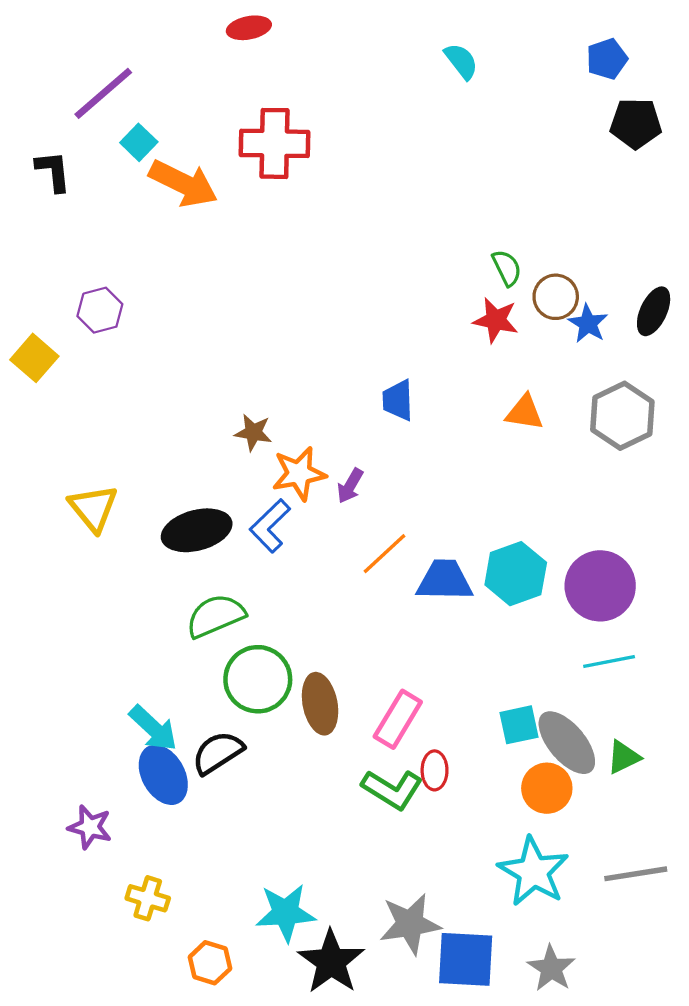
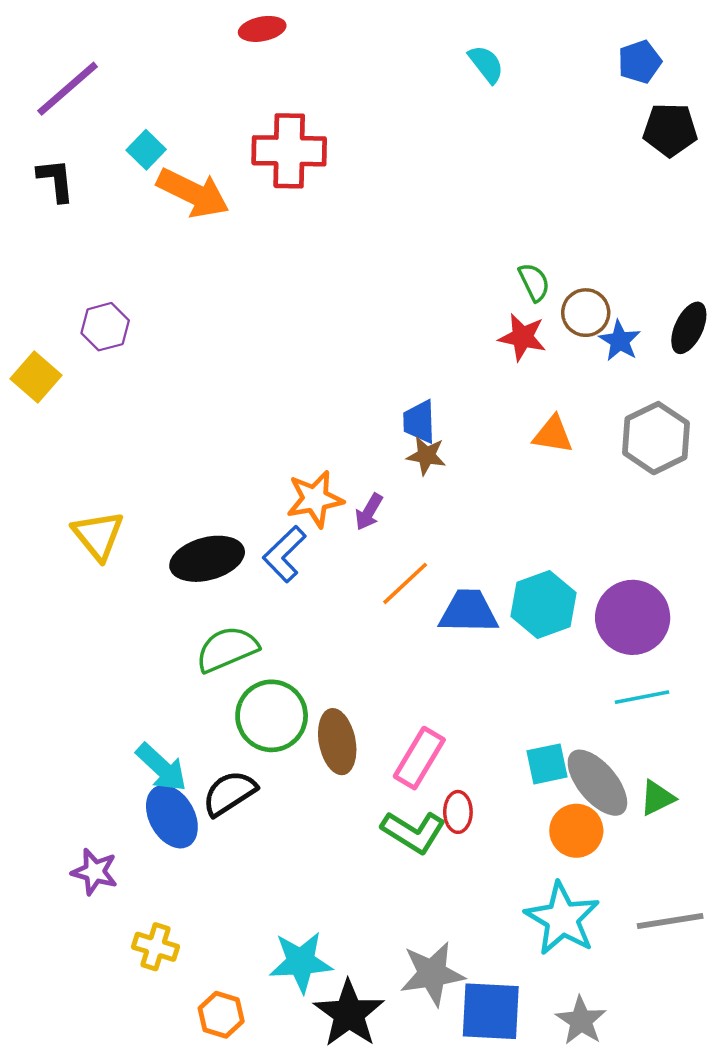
purple line: (103, 93) -> (68, 89), moved
brown star: (253, 432) -> (426, 456), moved

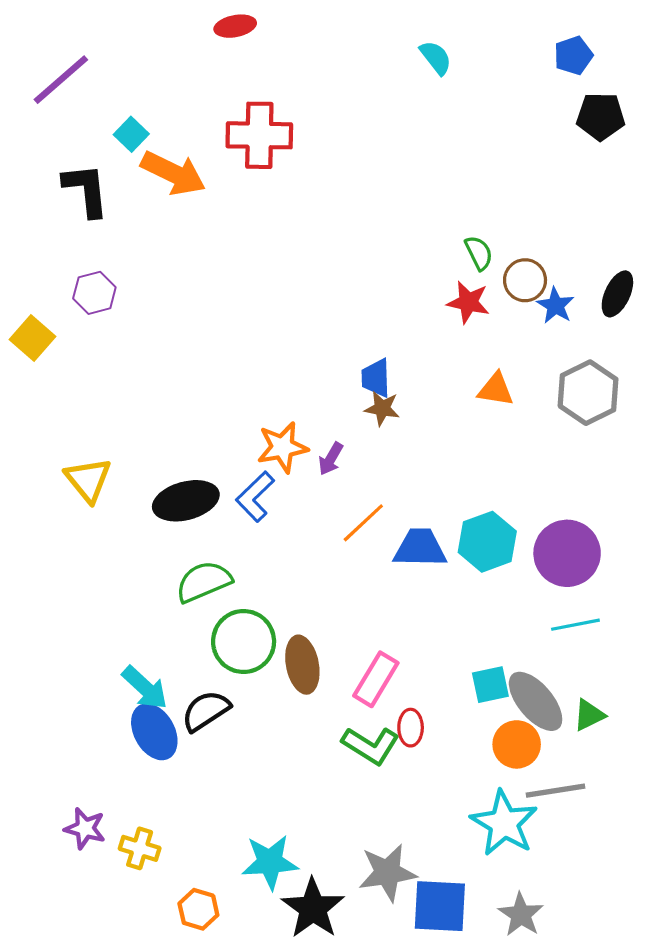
black L-shape: (56, 180) -> (86, 190), moved, size x1.4
purple star: (95, 872) -> (85, 828), moved
gray line: (670, 921) -> (555, 791), moved

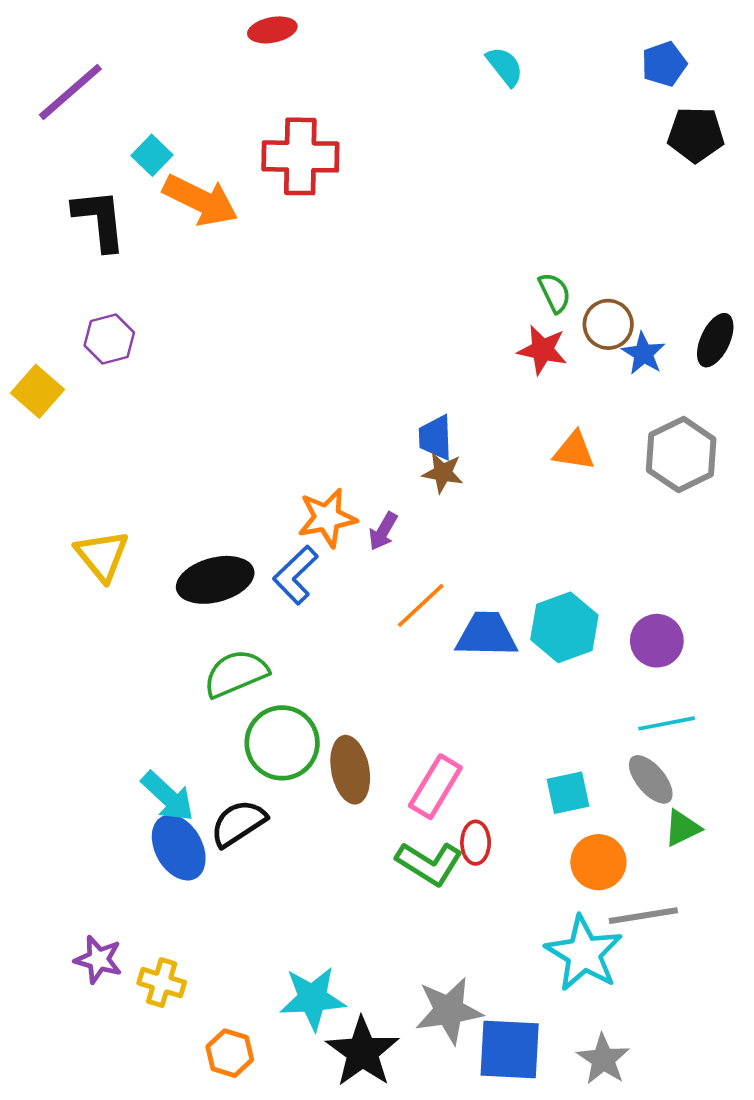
purple circle: (567, 553) -> (657, 641), size x0.7
gray ellipse: (536, 701) -> (651, 779), moved, size x0.7

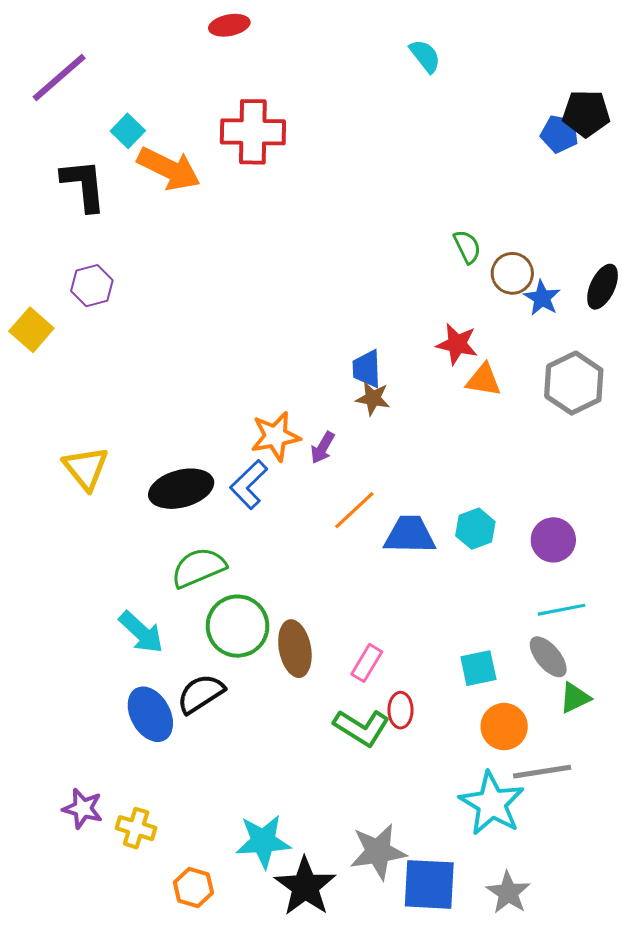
blue pentagon: (664, 64) -> (559, 134), moved, turned 30
red star: (542, 350) -> (457, 344), moved
cyan hexagon: (564, 627) -> (475, 529), size x0.7
pink rectangle: (435, 787) -> (367, 663), size x0.7
cyan arrow: (168, 796) -> (141, 632), moved

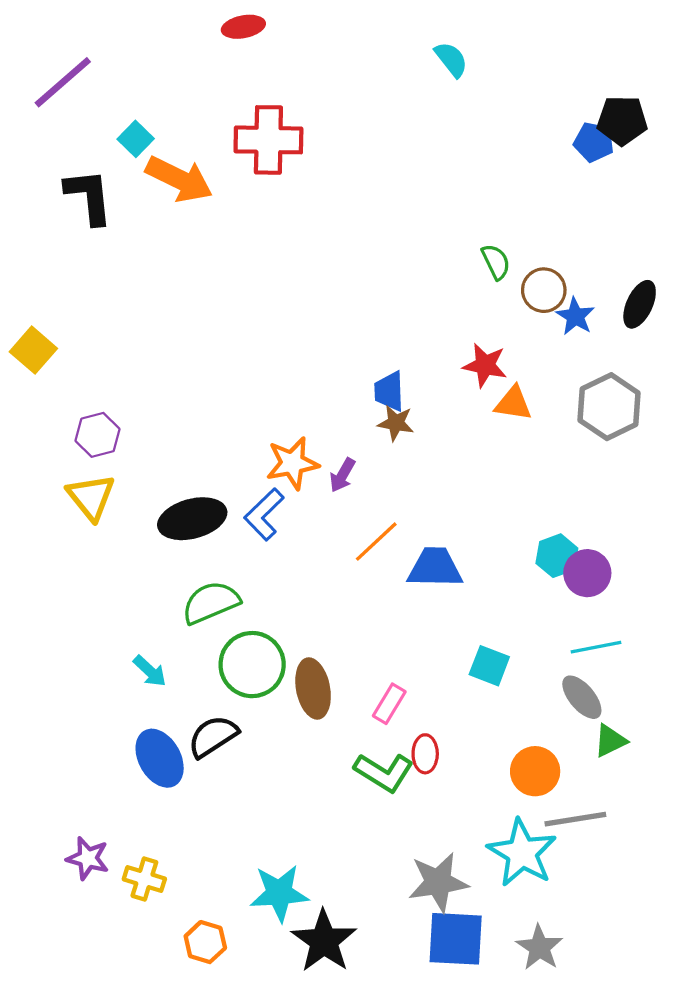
purple hexagon: (92, 286) -> (98, 435), moved
cyan hexagon: (475, 529) -> (557, 556), moved
cyan arrow: (141, 632) -> (150, 671), size x0.7
cyan square: (478, 668) -> (489, 666), moved, turned 33
gray star: (378, 852) -> (438, 882), moved

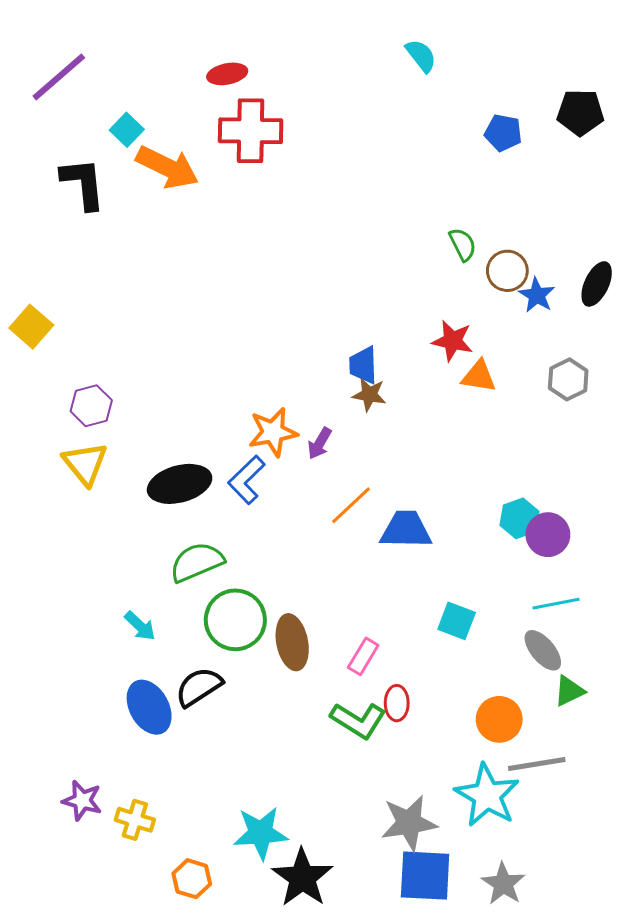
red ellipse: (243, 27) -> (227, 74), moved
blue pentagon: (594, 142) -> (503, 133), moved
gray hexagon: (609, 407) -> (568, 379), size x0.7

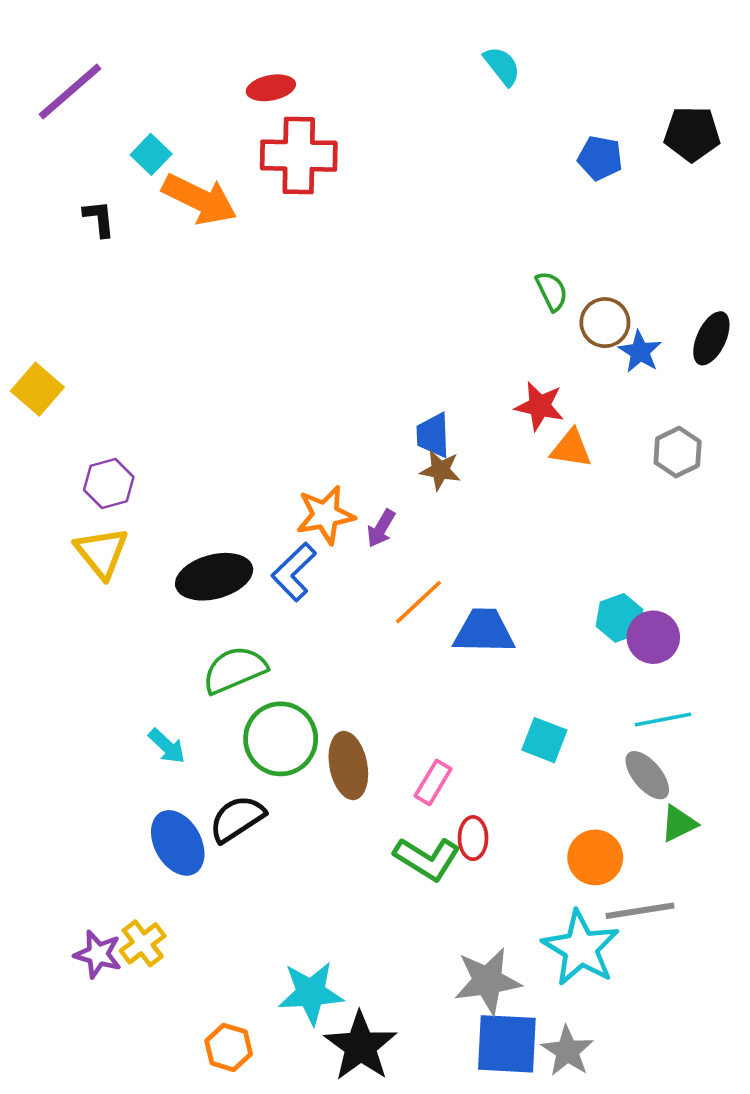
black L-shape: (83, 184) -> (99, 219), size x0.6
yellow cross: (135, 820) -> (143, 943), moved, turned 36
gray star: (503, 884) -> (567, 1051), moved

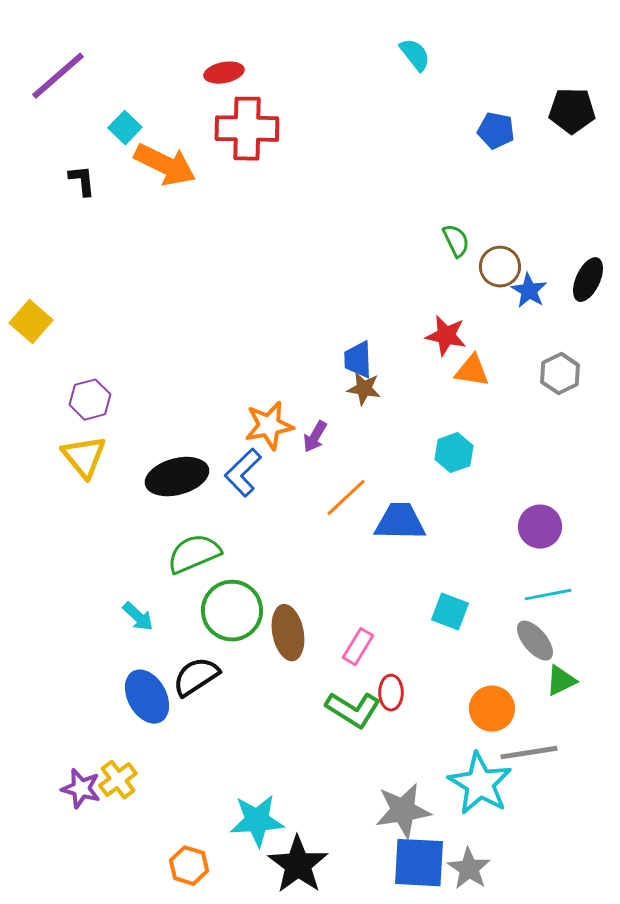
cyan hexagon: (619, 618) -> (454, 453), moved

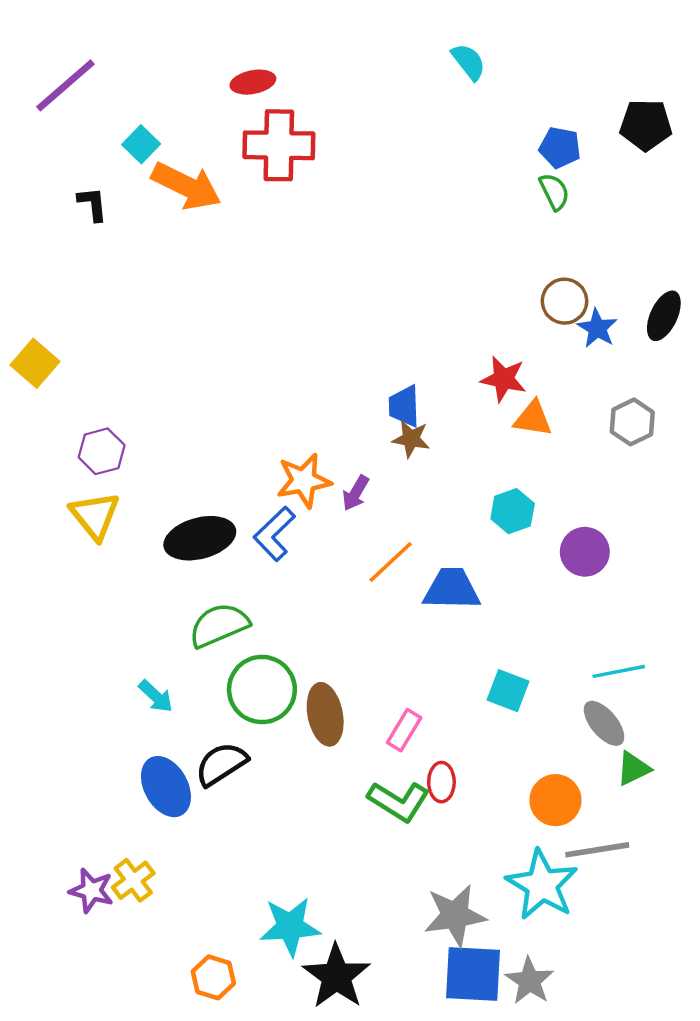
green semicircle: (456, 241) -> (554, 192), moved
purple circle: (540, 527) -> (585, 552), moved

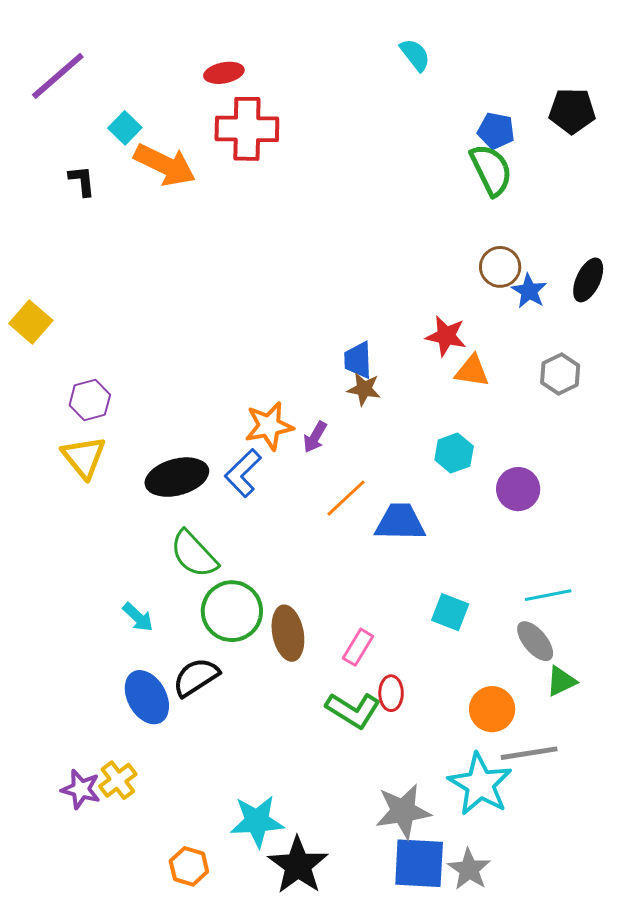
green semicircle: (554, 192) -> (491, 170), size x1.6
green semicircle: (219, 625) -> (194, 554), turned -110

